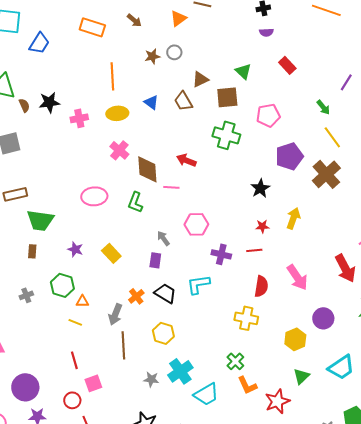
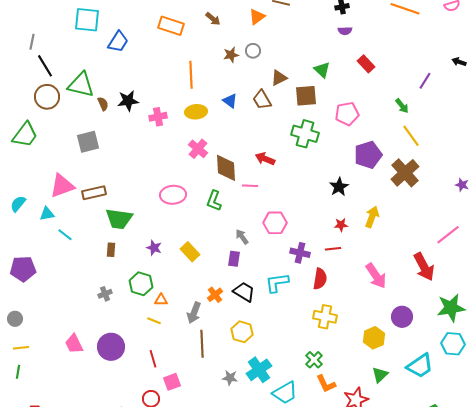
red semicircle: (261, 286) -> (320, 279), moved
purple circle: (25, 387) -> (111, 347), moved

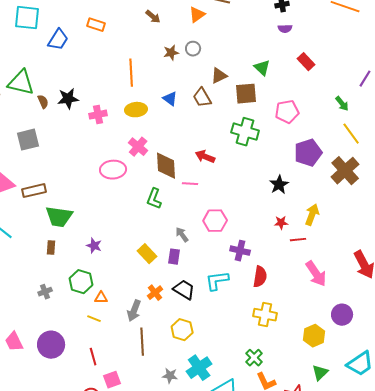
orange rectangle: (171, 26) -> (96, 25), moved, size x0.7
pink ellipse: (173, 195) -> (113, 170), moved
red line: (333, 249) -> (298, 240), moved
yellow rectangle: (190, 252) -> (147, 254), moved

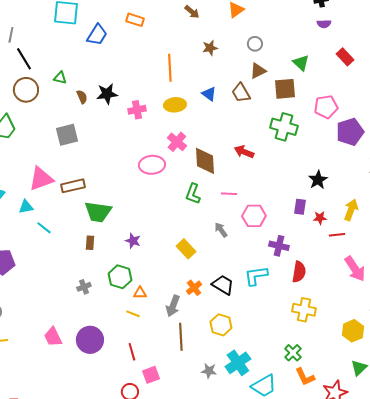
gray circle: (193, 49) -> (255, 44), moved
green triangle: (21, 83) -> (60, 78), size x0.5
purple pentagon: (308, 153) -> (350, 132), moved
pink line: (190, 184) -> (229, 194), moved
purple rectangle: (174, 257) -> (300, 207), moved

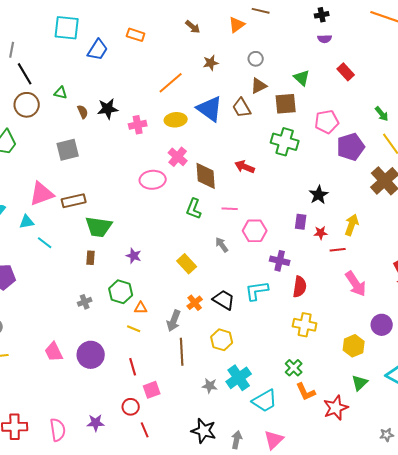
orange line: (170, 68) -> (171, 83), turned 52
blue triangle: (209, 94) -> (210, 109), size x1.8

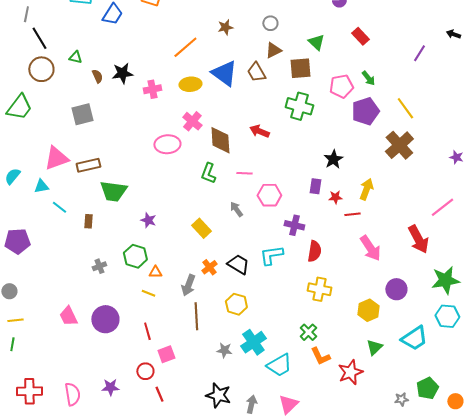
green arrow: (382, 114) -> (368, 78), moved
brown rectangle: (91, 258) -> (88, 221), moved

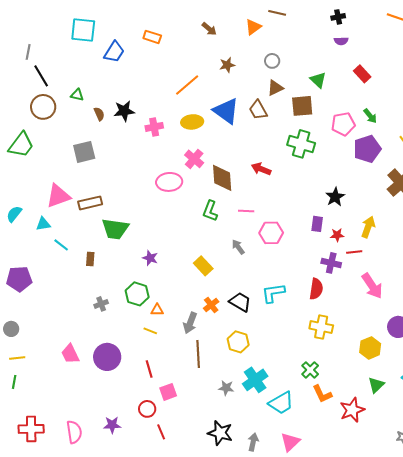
purple cross: (294, 225) -> (331, 263), moved

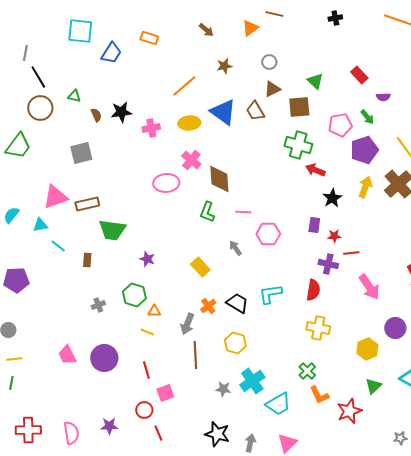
purple semicircle: (341, 41) -> (383, 97), moved
red arrow: (261, 169) -> (315, 170), moved
yellow arrow: (368, 227) -> (365, 187), moved

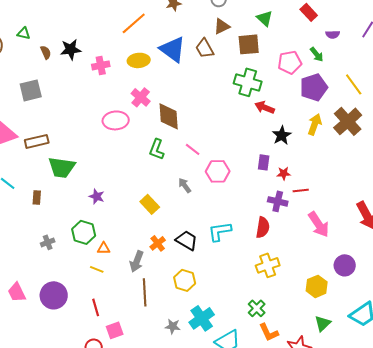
pink line: (243, 212) -> (193, 149), turned 35
yellow cross: (318, 328) -> (268, 265), turned -30

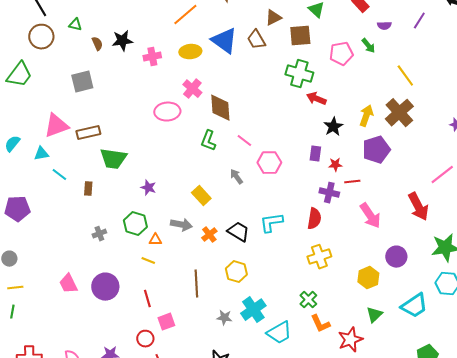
purple pentagon: (314, 87) -> (376, 150), moved
gray arrow: (137, 261) -> (181, 225), moved, turned -100

